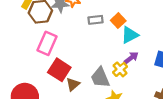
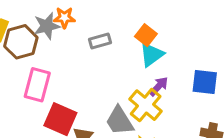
orange square: (118, 21) -> (146, 35), moved
yellow cross: (120, 69) -> (146, 105), size x1.5

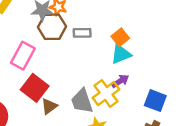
brown hexagon: (21, 42) -> (52, 27), moved
blue square: (205, 82) -> (155, 101), moved

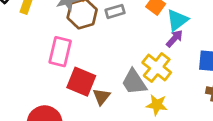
cyan triangle: (121, 54) -> (177, 20), moved
purple arrow: (120, 81) -> (174, 38), moved

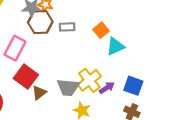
purple arrow: (174, 38) -> (107, 88), moved
gray trapezoid: (134, 82) -> (68, 87), turned -65

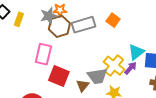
gray rectangle: (67, 27) -> (83, 25), size x1.6
cyan triangle: (115, 46) -> (136, 52), moved
brown triangle: (39, 93) -> (83, 85), moved

